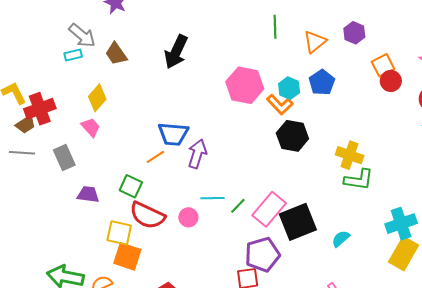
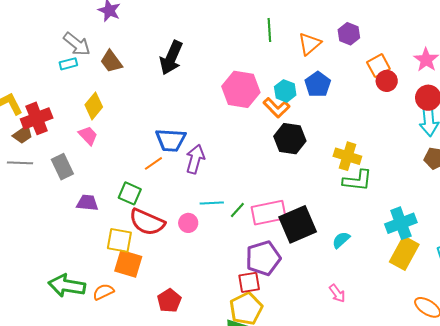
pink rectangle: (269, 209) -> (269, 213), turned 40

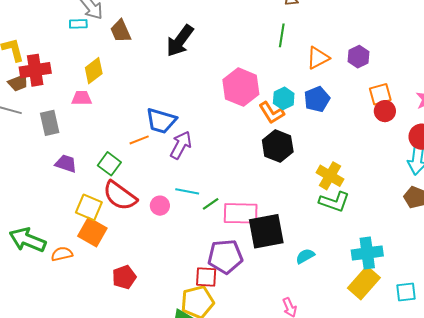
pink trapezoid: (88, 135) -> (82, 98), turned -60

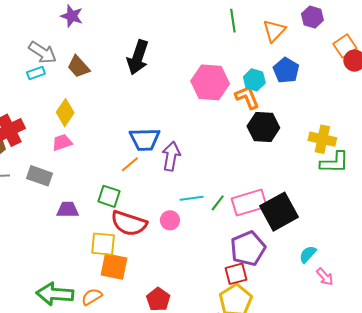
orange L-shape: (271, 113) -> (247, 97), turned -152
gray rectangle: (50, 123) -> (39, 176), turned -40
cyan semicircle: (305, 256) -> (308, 254), moved

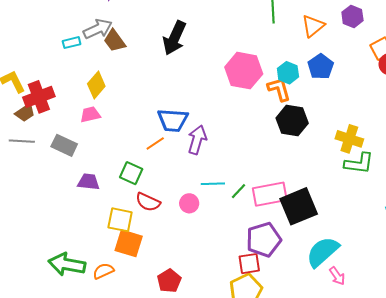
gray arrow: (43, 53) -> (98, 29), moved, turned -64
red semicircle: (129, 223) -> (148, 202), size x0.7
cyan semicircle: (308, 254) -> (323, 252), size x1.8

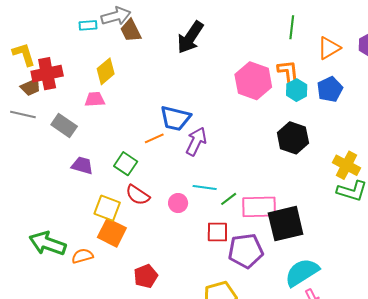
orange L-shape: (279, 89) -> (288, 72), moved
red square: (249, 264) -> (217, 232), moved

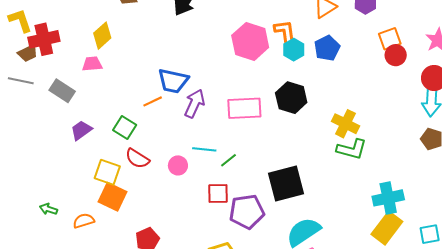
purple trapezoid: (82, 165) -> (81, 130), turned -50
pink rectangle: (259, 207) -> (244, 108), moved
green arrow: (47, 243) -> (48, 209), size x0.5

